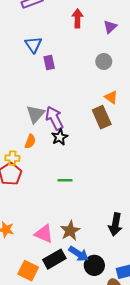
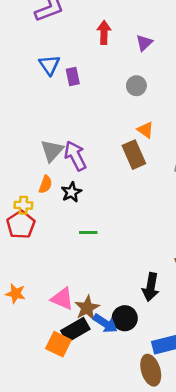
purple rectangle: (49, 63) -> (73, 77), moved
black star: (60, 137) -> (71, 192), moved
brown star: (70, 231) -> (87, 308), moved
black circle: (94, 265) -> (125, 318), moved
orange square: (28, 271) -> (58, 344), moved

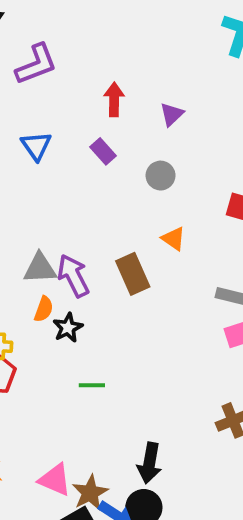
purple rectangle: (73, 77) -> (103, 151), moved, turned -30
gray triangle: (52, 151) -> (40, 268), turned 45
brown rectangle: (134, 155) -> (133, 274), moved
orange semicircle: (45, 184) -> (44, 309), moved
black arrow: (151, 287) -> (149, 463), moved

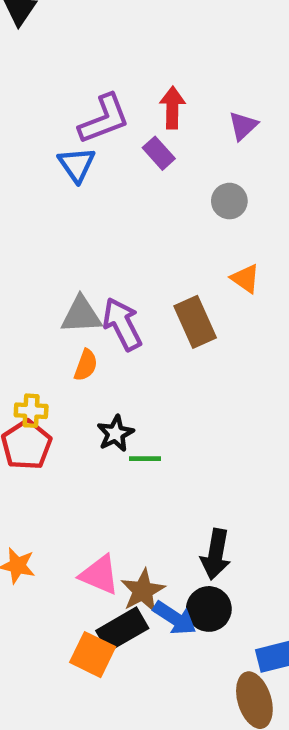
purple L-shape: (36, 64) -> (104, 119), moved
purple rectangle: (103, 151) -> (159, 153), moved
black star: (68, 328) -> (115, 433), moved

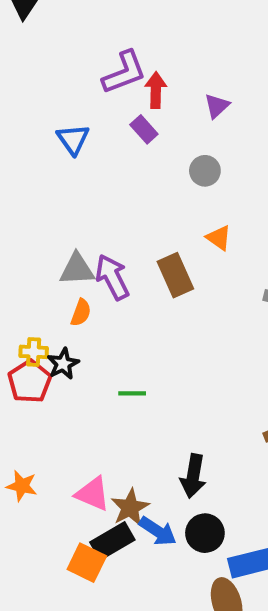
purple L-shape: (104, 119) -> (124, 72), moved
black star: (115, 433) -> (63, 364), moved
black circle: (209, 609) -> (205, 533), moved

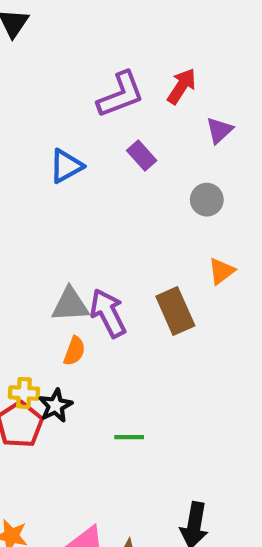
red arrow: (156, 90) -> (182, 86), moved, turned 32
blue triangle: (73, 139) -> (66, 166), turned 36
orange triangle: (219, 238) -> (222, 271), turned 48

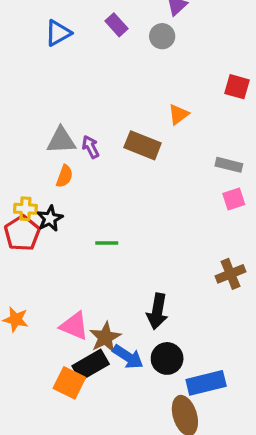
gray circle: (207, 200) -> (162, 36), moved
brown rectangle: (175, 311) -> (143, 145), turned -44
purple arrow: (108, 313) -> (91, 147), size x0.6

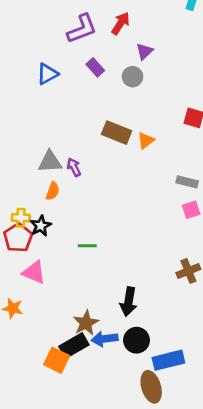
brown rectangle: (143, 145) -> (117, 133), moved
pink triangle: (74, 326) -> (34, 272), moved
blue arrow: (128, 357) -> (105, 339), turned 140

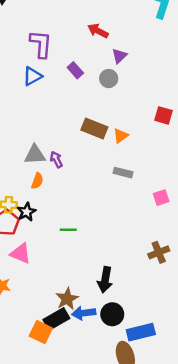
red arrow: (121, 23) -> (98, 31), turned -96
purple L-shape: (82, 29) -> (41, 44), moved, turned -64
gray rectangle: (187, 182) -> (123, 173), moved

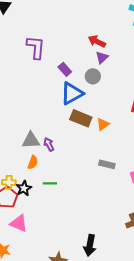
red arrow: (98, 31) -> (97, 41), moved
blue triangle: (32, 76) -> (72, 93), moved, size x1.4
gray rectangle: (123, 173) -> (107, 164), moved
green line: (68, 230) -> (50, 183), moved

